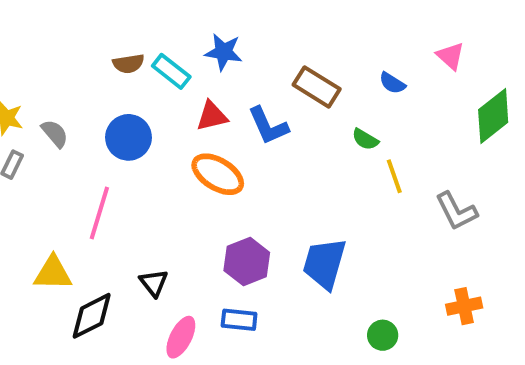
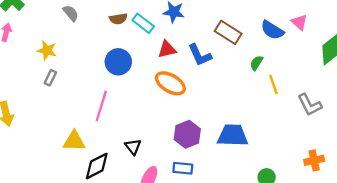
pink triangle: (450, 56) -> (299, 22), moved
blue semicircle: (392, 83) -> (272, 30), size x1.5
gray semicircle: (55, 134) -> (71, 13), moved
green semicircle: (365, 139) -> (256, 63), turned 91
blue trapezoid: (324, 263) -> (233, 135), turned 76

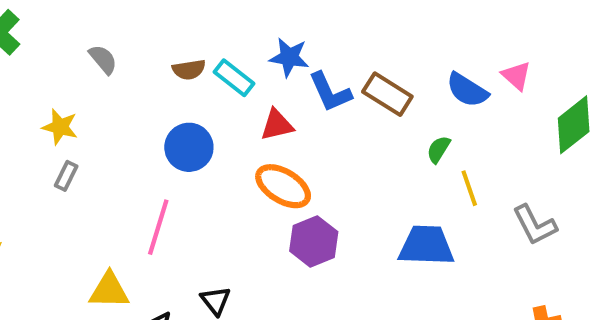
blue L-shape: (200, 55) -> (330, 92), moved
purple hexagon: (187, 134) -> (314, 241), moved
blue trapezoid: (233, 135) -> (426, 246), moved

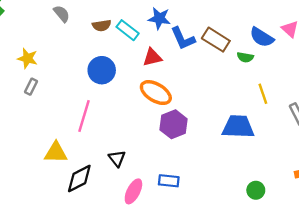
gray semicircle: (103, 59) -> (62, 14), moved
green semicircle: (439, 149) -> (245, 57), moved, turned -112

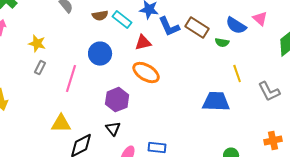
pink line: (84, 116) -> (71, 79), moved
purple hexagon: (173, 124) -> (117, 100), moved

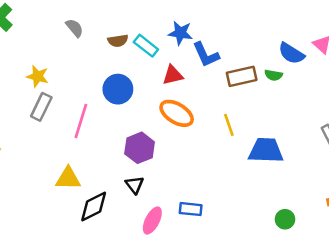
brown rectangle: (197, 28) -> (242, 76), moved, turned -45
gray rectangle: (40, 68) -> (41, 107), size x1.5
yellow line: (237, 74) -> (229, 125), moved

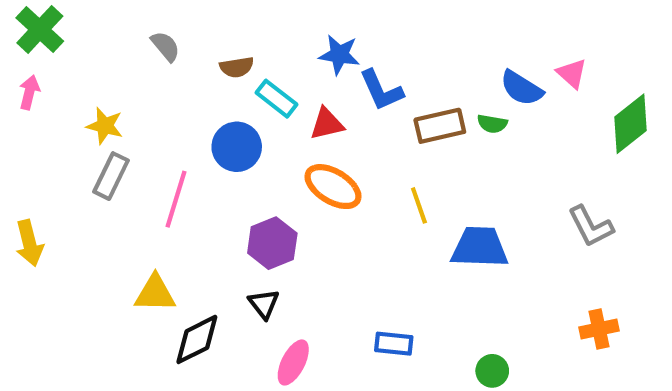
cyan rectangle: (146, 46) -> (276, 99), moved
blue rectangle: (191, 209) -> (394, 344), moved
green circle: (285, 219) -> (492, 371), moved

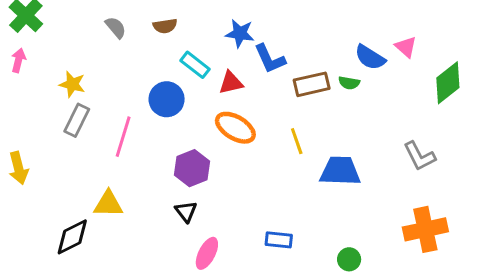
brown semicircle: (237, 67) -> (165, 26), moved
orange cross: (599, 329) -> (425, 229), size x1.6
black diamond: (197, 339) -> (72, 237), moved

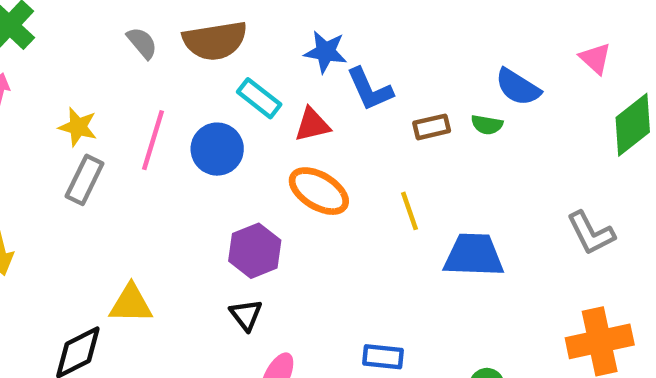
brown semicircle: (165, 26) -> (215, 41), size x1.8
pink triangle: (406, 47) -> (595, 58), moved
brown rectangle: (312, 84) -> (432, 127), size x0.7
pink line: (123, 137) -> (153, 140), moved

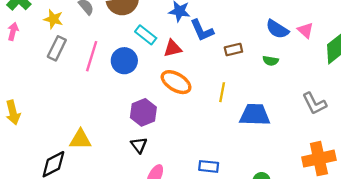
pink triangle: (595, 58) -> (305, 30), moved
green semicircle: (487, 125) -> (271, 61), moved
yellow star: (78, 127) -> (53, 19), moved
gray rectangle: (85, 180) -> (57, 48), moved
yellow line: (410, 211) -> (222, 92), turned 30

